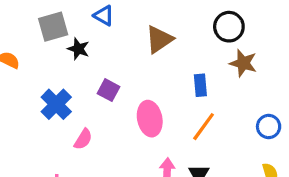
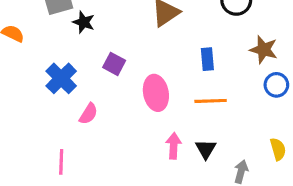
brown star: (243, 63) -> (264, 50), moved
orange line: (204, 127) -> (211, 101), turned 52
blue circle: (269, 127) -> (276, 85), moved

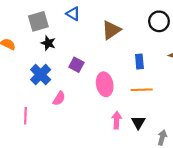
black star: (84, 22) -> (48, 43), moved
pink line: (61, 162) -> (25, 116), moved

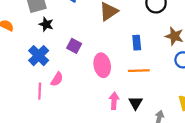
pink line: (25, 116) -> (40, 91), moved

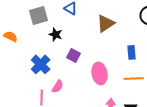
black star: (46, 24) -> (56, 34), moved

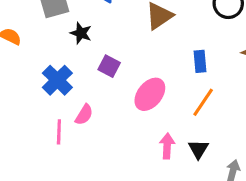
pink ellipse: (100, 73) -> (150, 94), turned 50
orange line: (134, 78) -> (203, 102), turned -54

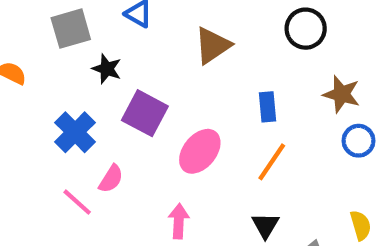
purple square: (109, 66) -> (145, 113), size x1.5
pink line: (59, 132) -> (77, 202), turned -50
pink arrow: (167, 146) -> (179, 221), moved

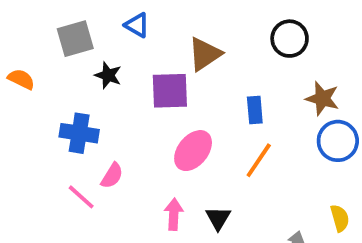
purple square: (145, 113) -> (170, 91), moved, turned -30
blue cross: (75, 132) -> (79, 133), turned -36
blue circle: (359, 141) -> (338, 141), size x1.4
black triangle: (265, 225) -> (218, 218), moved

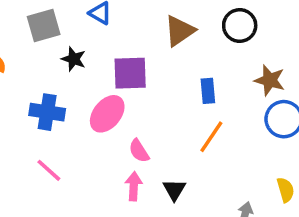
brown triangle: (205, 54) -> (180, 31), moved
pink ellipse: (193, 151) -> (107, 114), moved
pink semicircle: (112, 176) -> (139, 151), moved, turned 115

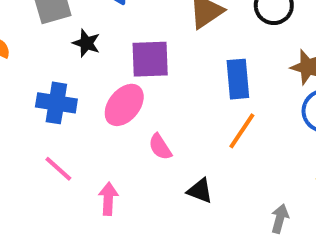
blue rectangle: (208, 91) -> (238, 79), size x1.4
pink arrow: (134, 186) -> (108, 199), moved
black triangle: (174, 190) -> (200, 191), turned -40

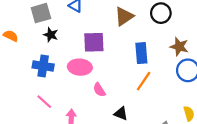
black star: (86, 43) -> (51, 35), moved
pink ellipse: (124, 105) -> (80, 67), turned 55

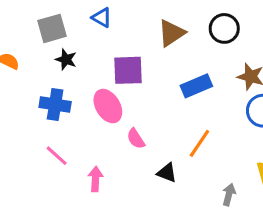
blue rectangle: (141, 53) -> (196, 86), turned 72
pink ellipse: (80, 67) -> (108, 106), turned 55
orange line: (144, 81) -> (199, 143), moved

